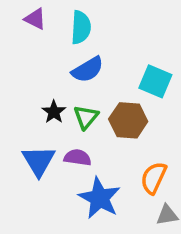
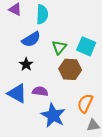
blue semicircle: (88, 70) -> (31, 39), moved
green triangle: (86, 117) -> (59, 47), moved
blue triangle: (39, 161) -> (17, 93), turned -30

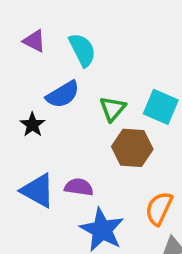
cyan semicircle: (42, 14) -> (82, 50), turned -30
black star: (26, 64) -> (32, 125), moved

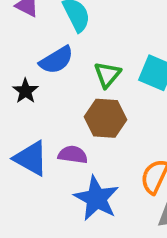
brown hexagon: (132, 148) -> (106, 118), moved

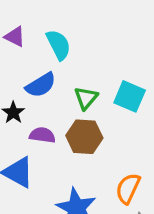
purple semicircle: (73, 155) -> (42, 135), moved

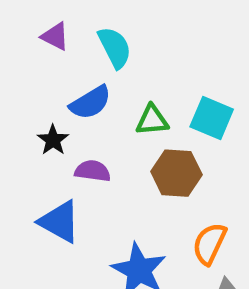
green triangle: (86, 98) -> (152, 120), turned 45
brown hexagon: (84, 137) -> (176, 173), moved

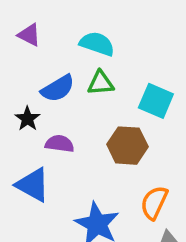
cyan semicircle: (115, 47) -> (97, 44), moved, turned -44
green triangle: (152, 120) -> (101, 83), moved

